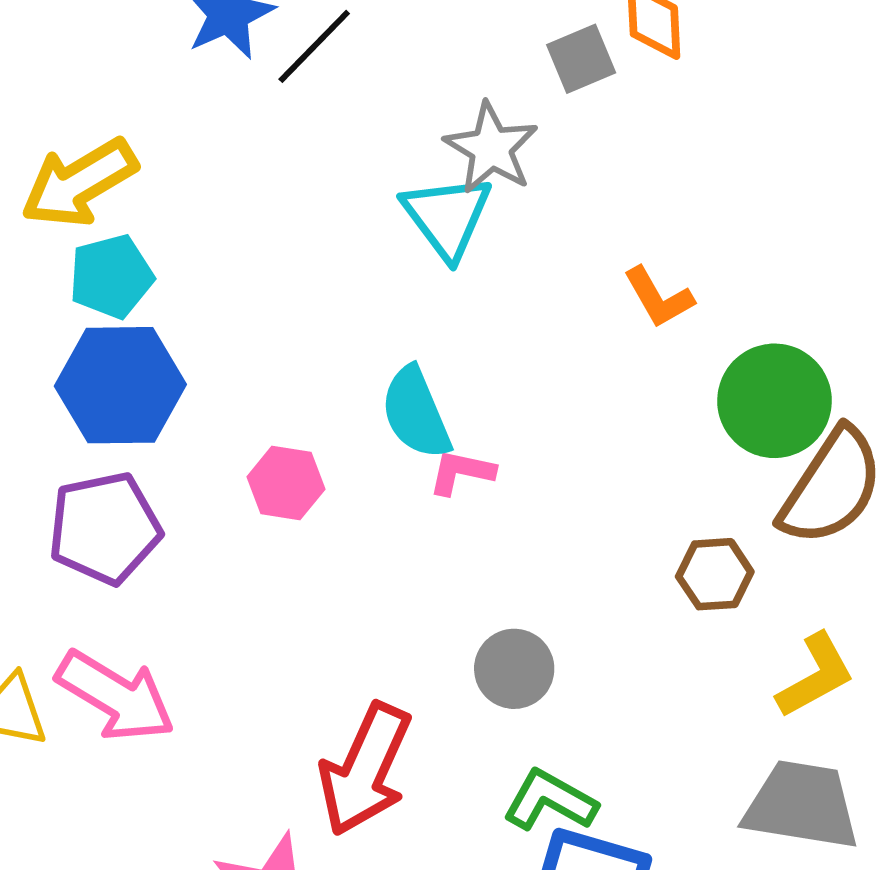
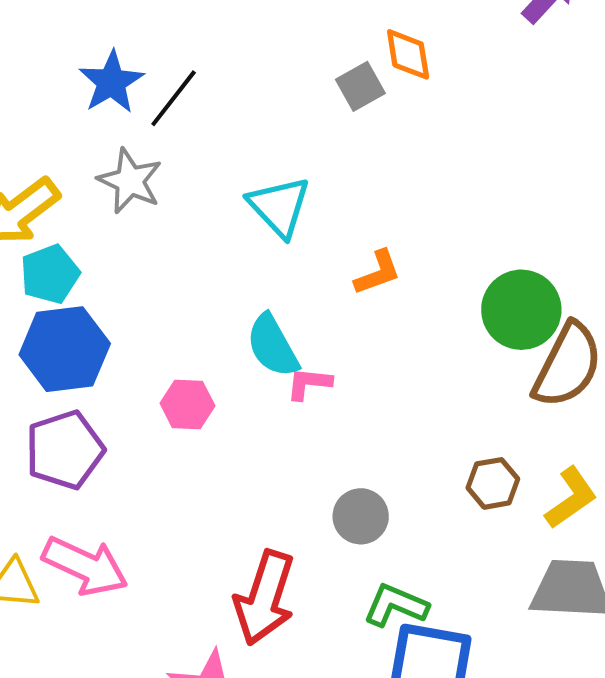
gray star: (491, 148) -> (130, 181), moved
orange L-shape: (659, 297) -> (378, 273), moved, turned -74
brown hexagon: (715, 574) -> (493, 483), moved

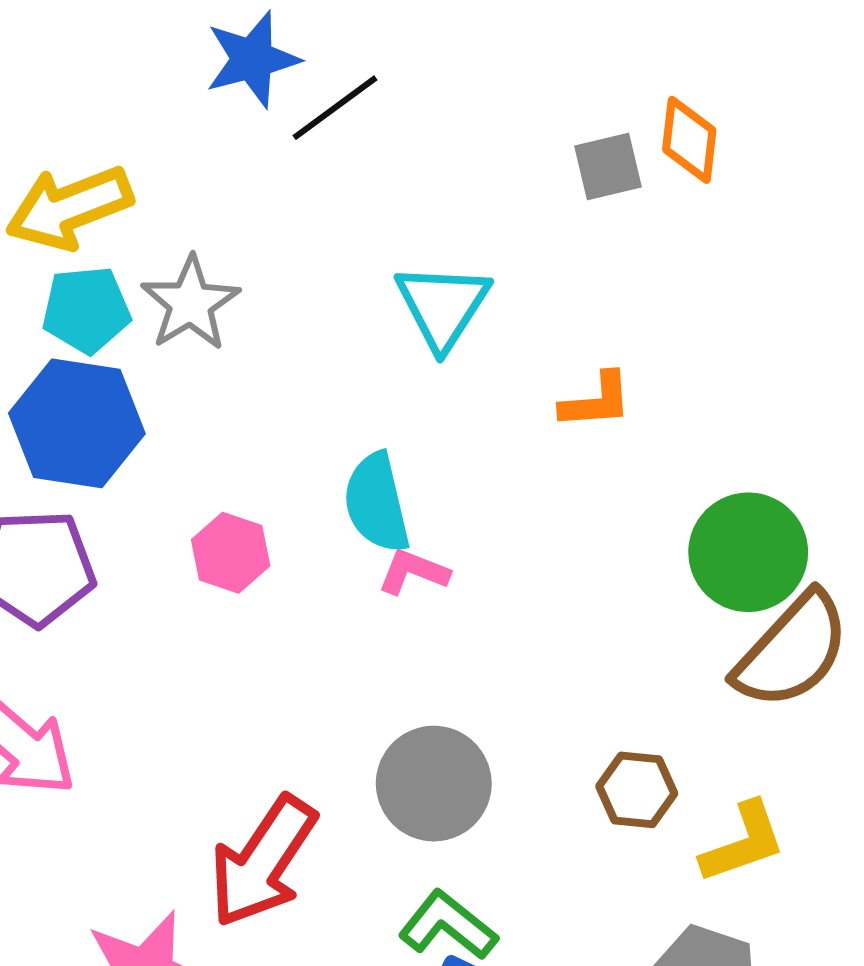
gray star: (130, 181) -> (190, 303), moved
orange L-shape: (378, 273) -> (596, 401), moved
gray circle: (361, 516) -> (434, 784), size x1.4

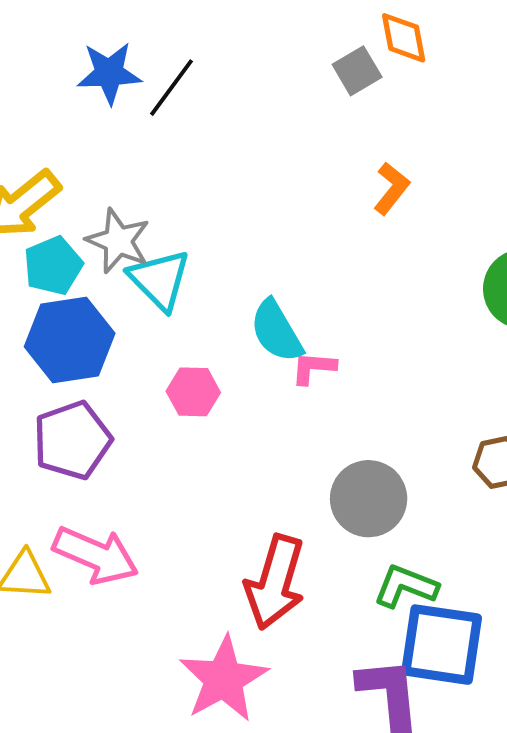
blue star: (252, 59) -> (109, 73), turned 30
cyan triangle: (443, 306) -> (160, 280), moved
orange L-shape: (596, 401) -> (392, 188), moved, turned -30

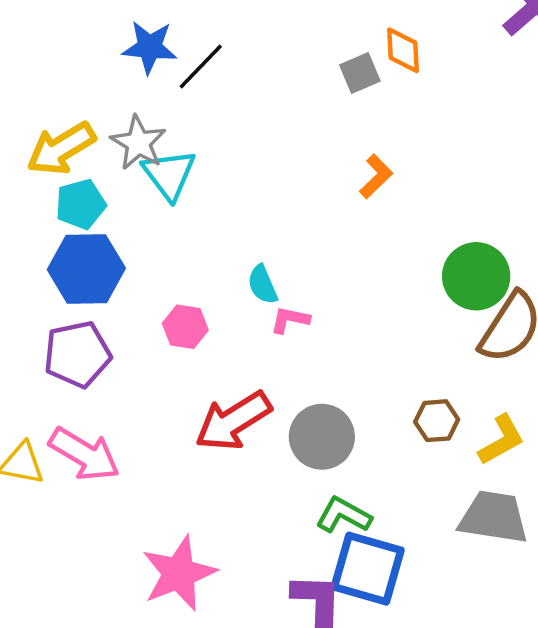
gray star: (118, 241) -> (138, 143), moved
cyan triangle: (160, 280) -> (169, 174), moved
cyan semicircle: (276, 331) -> (263, 285), size x0.7
red arrow: (275, 582) -> (233, 421), moved, turned 34

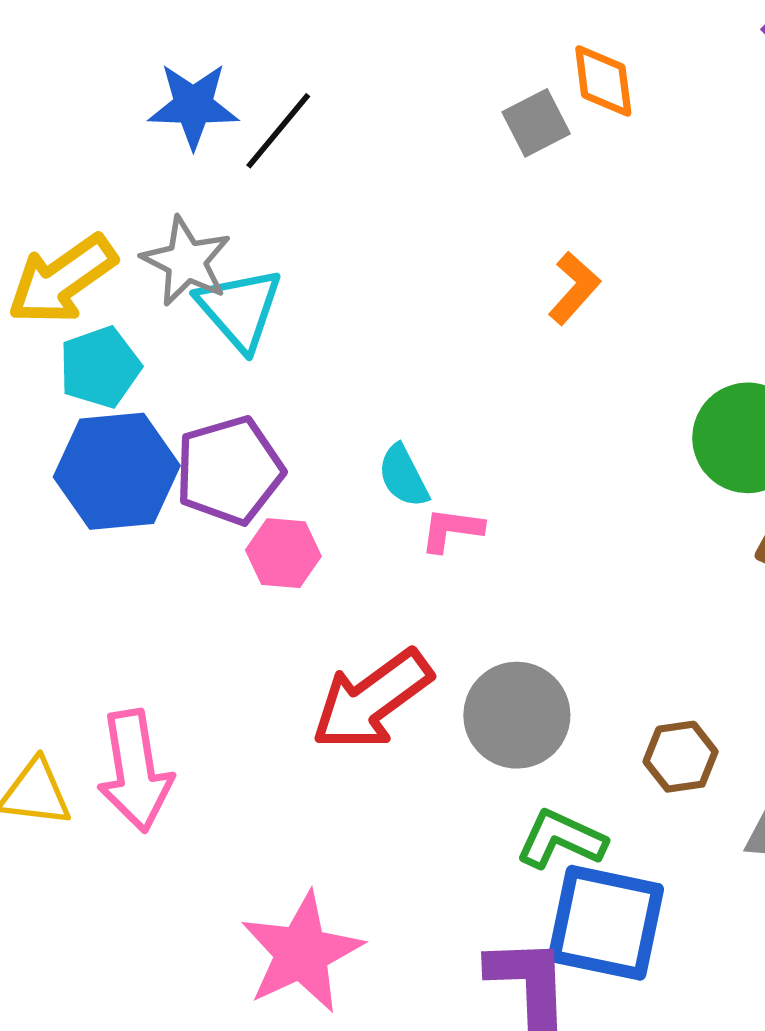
purple pentagon: (77, 354) -> (229, 470), moved
brown hexagon: (437, 421) -> (681, 757), moved
pink arrow: (84, 454) -> (135, 771), turned 54

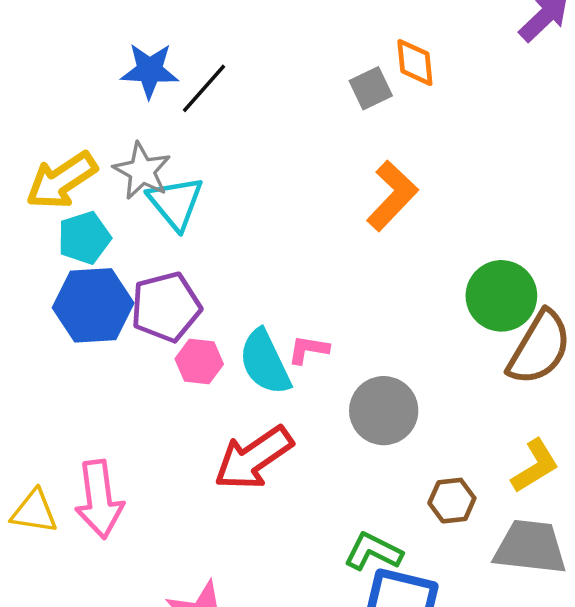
orange L-shape: (574, 288) -> (392, 196), size x1.5
cyan semicircle: (403, 476) -> (265, 362), moved, size x1.6
gray circle: (517, 715) -> (384, 411), moved

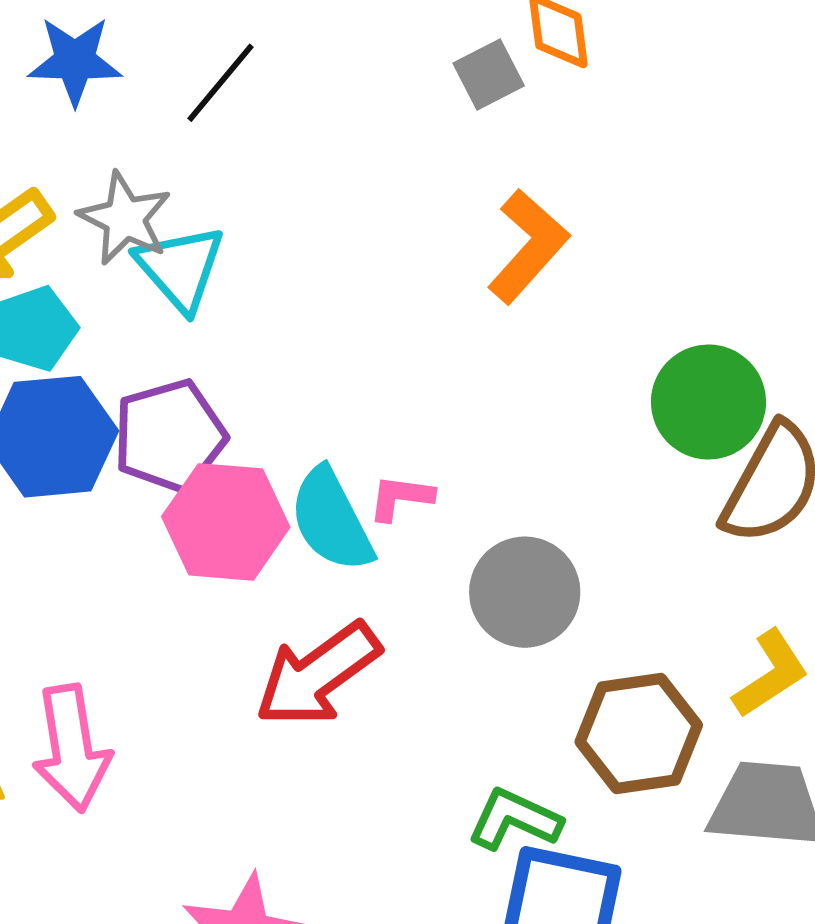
blue star: (150, 70) -> (75, 61), moved
pink hexagon: (199, 361) -> (226, 522), size x1.6
brown hexagon: (452, 501) -> (639, 733), size x1.6

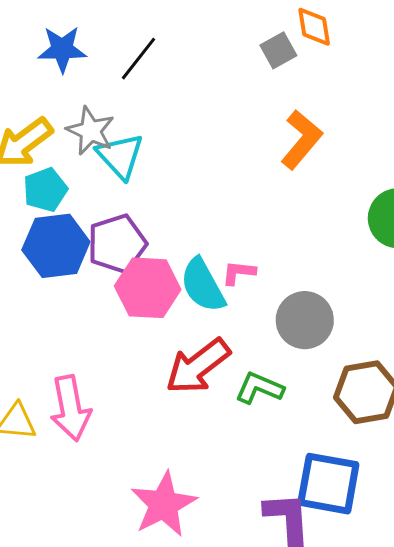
green L-shape: (515, 819) -> (259, 388), moved

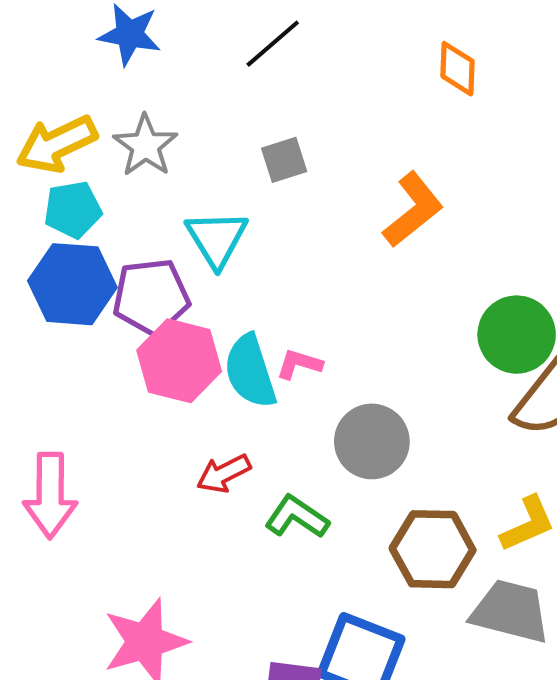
gray square: (278, 50) -> (284, 160), moved
black line: (138, 59) -> (273, 44), moved
cyan triangle: (120, 156) -> (217, 239), moved
red arrow: (198, 366) -> (224, 474), size x0.6

